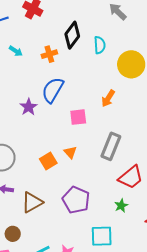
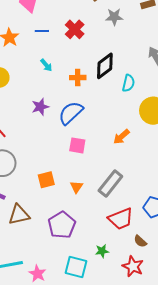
purple star: (29, 107) -> (40, 107), moved
pink square: (78, 117) -> (77, 145), moved
orange triangle: (70, 152) -> (76, 187), moved
green star: (121, 206) -> (102, 251), moved

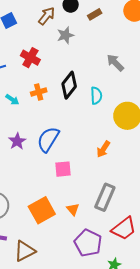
orange cross: (78, 78) -> (39, 92), moved
orange square: (46, 180) -> (42, 210), size x1.5
purple pentagon: (62, 225) -> (88, 243), moved

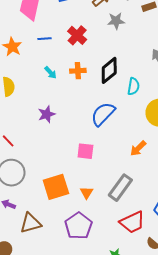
blue semicircle: (48, 139) -> (103, 114), moved
orange arrow: (103, 149) -> (138, 148), moved
purple pentagon: (88, 243) -> (79, 226), moved

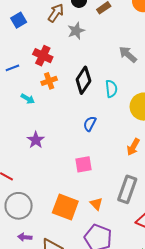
orange cross: (78, 71) -> (49, 81), moved
blue semicircle: (103, 114) -> (90, 124), size x0.6
orange square: (56, 187) -> (65, 207), turned -36

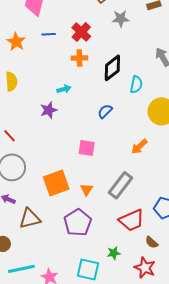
cyan arrow: (28, 99) -> (64, 89), moved, turned -64
orange square: (65, 207) -> (56, 183), turned 32

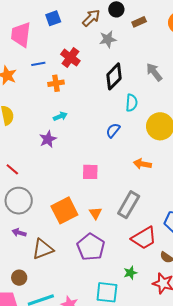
orange cross: (79, 58) -> (56, 83), moved
black diamond: (112, 68) -> (114, 76), moved
blue semicircle: (105, 111) -> (113, 130), moved
orange arrow: (139, 147) -> (142, 164), turned 60

